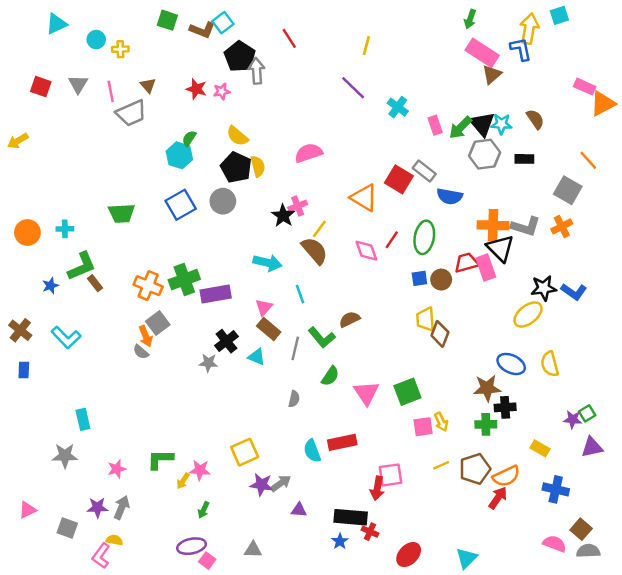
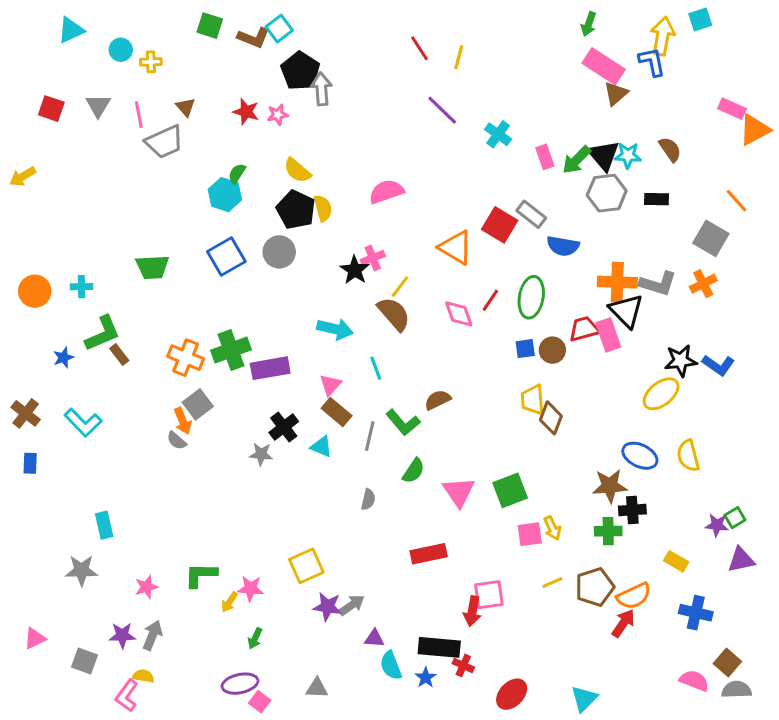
red line: (289, 38) -> (420, 48), moved
cyan semicircle: (312, 451) -> (391, 665), moved

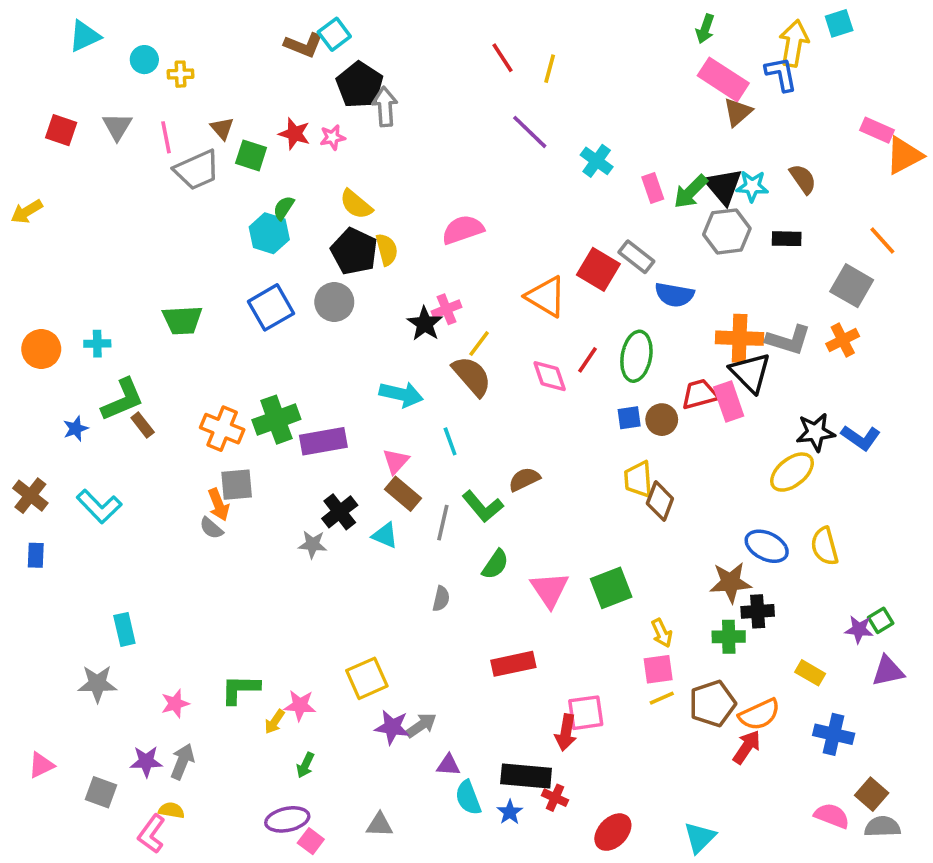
green square: (210, 26) -> (251, 155), moved
gray square: (198, 404) -> (237, 485), turned 32
pink square: (530, 534) -> (658, 669), moved

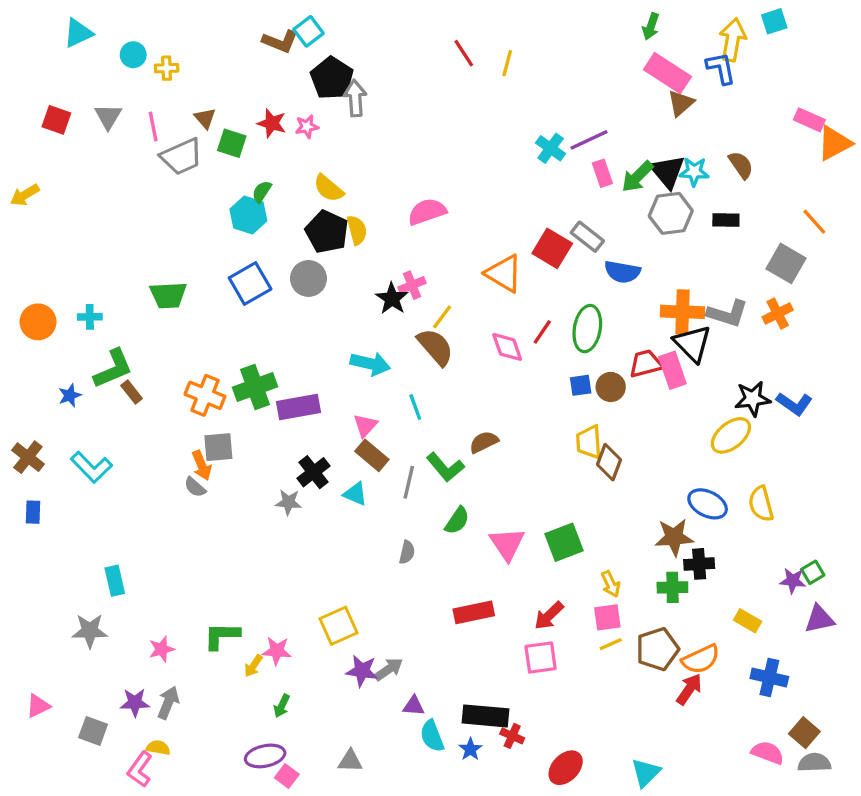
purple line: (530, 132) -> (589, 140), moved, turned -69
red arrow: (566, 733) -> (549, 616), moved, turned 36

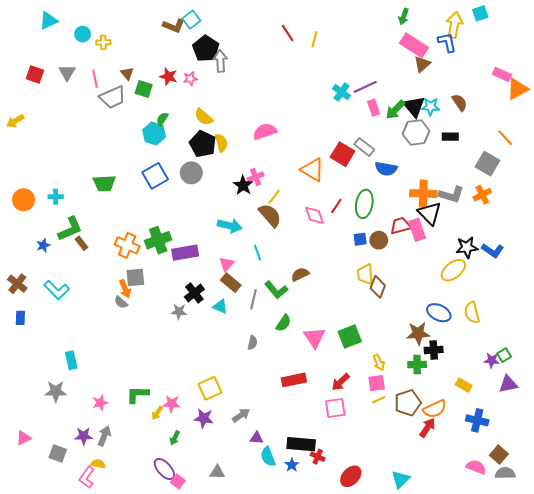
purple star: (362, 671) -> (204, 418), moved
purple ellipse: (265, 756) -> (164, 469), turned 60

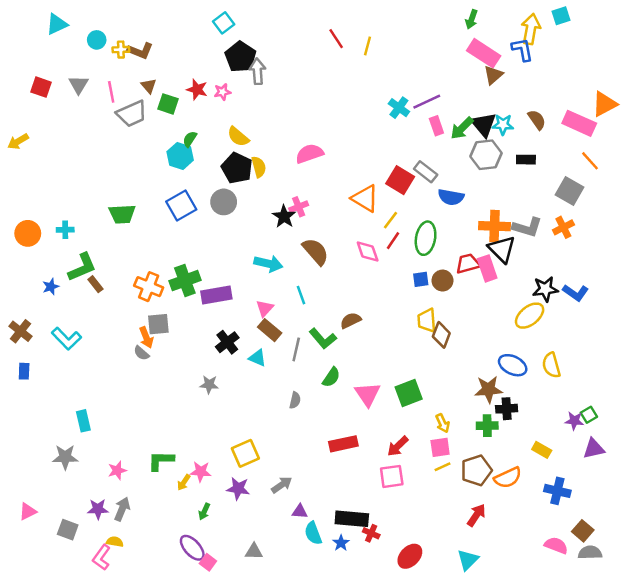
brown L-shape: (174, 26) -> (140, 51), moved
pink rectangle: (502, 74) -> (579, 123), moved, size x1.5
yellow line: (274, 197) -> (391, 220), moved
gray star: (179, 312) -> (209, 385), moved
red arrow: (427, 428) -> (476, 515), moved

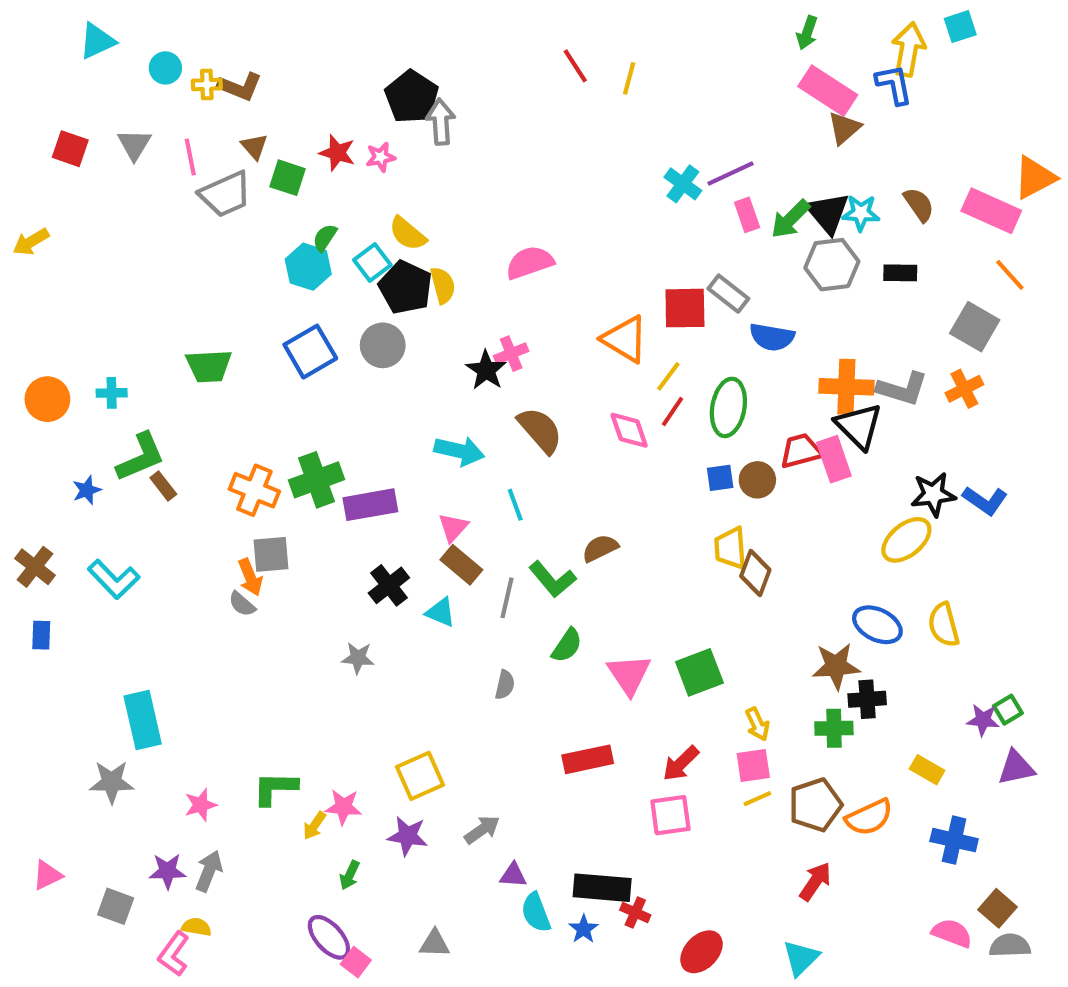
cyan square: (224, 23) -> (372, 263), moved
red square: (400, 180) -> (685, 308), turned -32
cyan rectangle: (83, 421) -> (143, 720), size x1.5

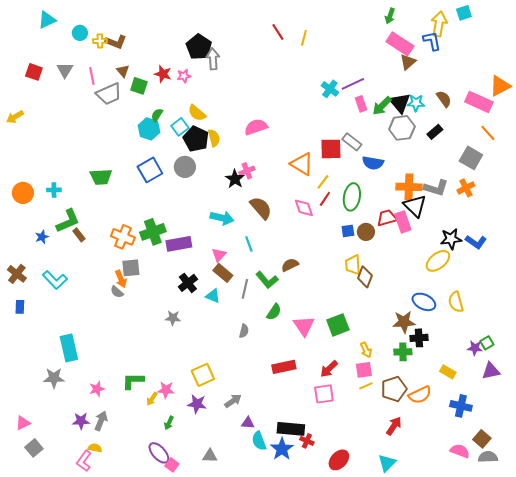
black rectangle: (900, 273) -> (435, 132), turned -42
gray square: (116, 906) -> (34, 448), moved, turned 30
blue star: (584, 929) -> (282, 449), size x1.6

